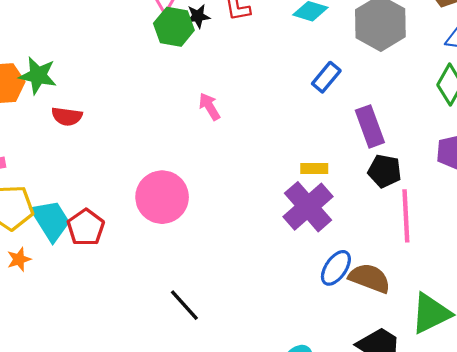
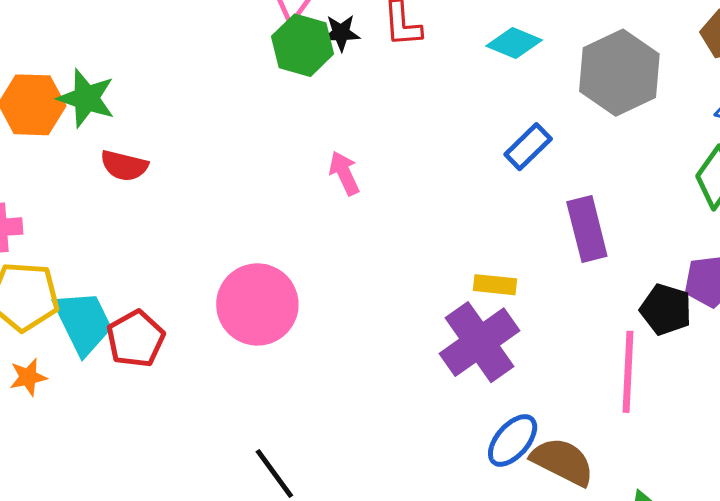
black pentagon: (385, 171) -> (666, 309), moved

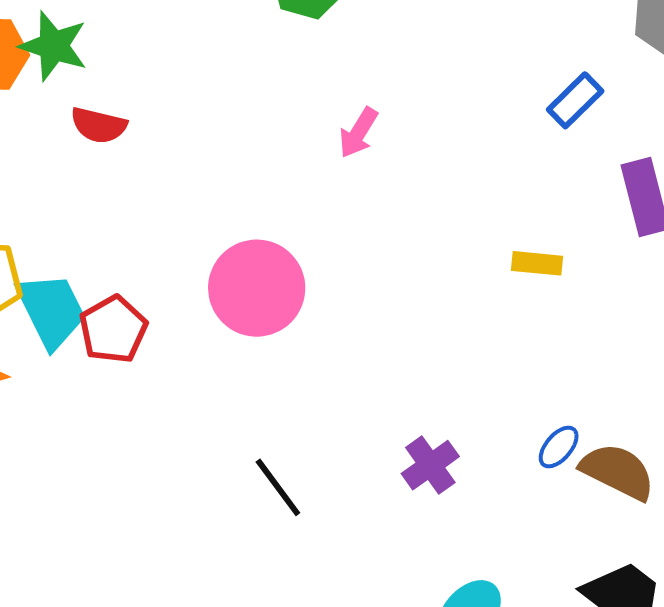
pink arrow: (344, 173) -> (358, 133), turned -123
purple cross: (480, 342) -> (430, 465), moved, size x0.6
blue ellipse: (513, 440) -> (559, 447), size x0.7

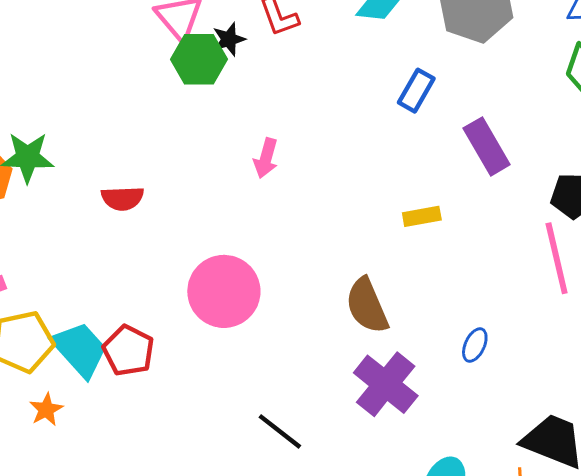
red semicircle: (99, 125) -> (122, 198), moved
purple cross: (430, 465) -> (386, 384), size x1.5
brown semicircle: (618, 472) -> (367, 306), moved, turned -124

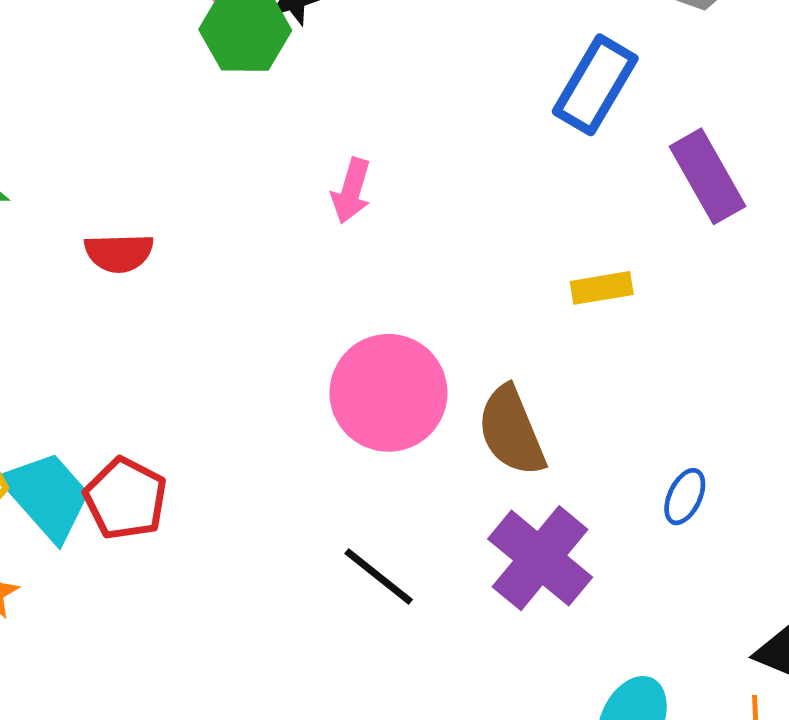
blue rectangle: (416, 91) -> (595, 85), size x1.4
pink circle: (224, 291) -> (388, 393), moved
black line: (280, 431) -> (379, 576), moved

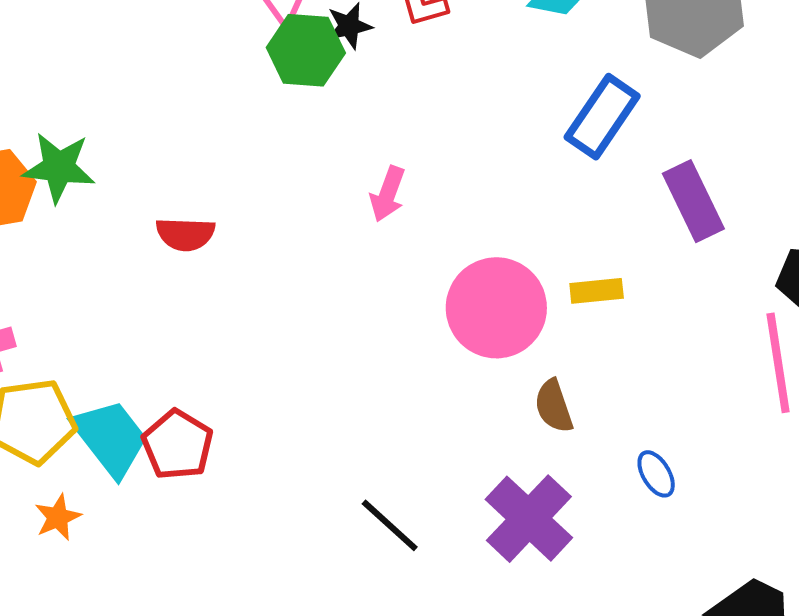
pink circle: (388, 393) -> (496, 308), moved
brown semicircle: (511, 431) -> (554, 406), moved, size x0.7
blue ellipse: (685, 497) -> (656, 474), turned -60

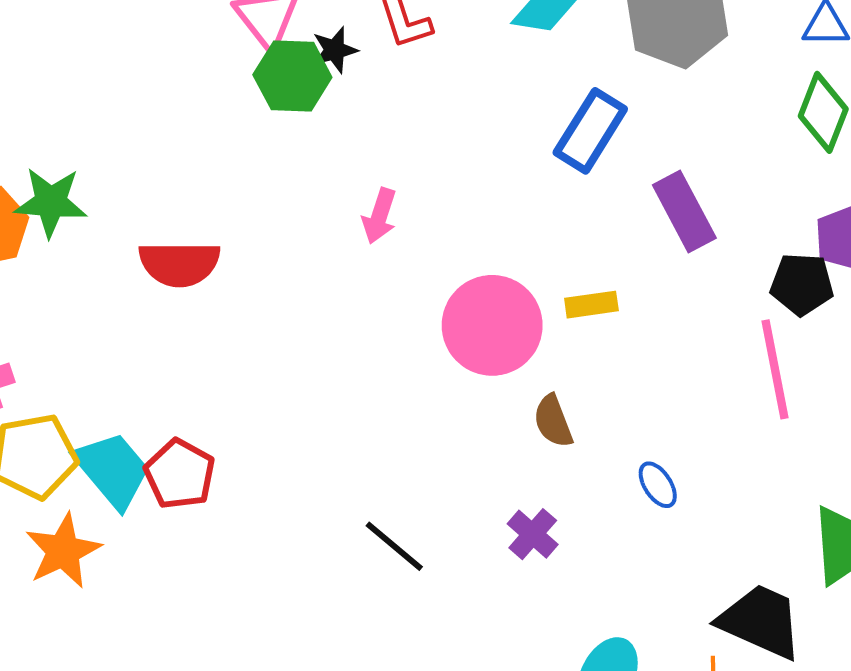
red semicircle: (185, 234) -> (179, 264), size x1.4
orange star: (58, 517) -> (63, 551), size x1.6
purple cross: (529, 519) -> (533, 534), size x0.6

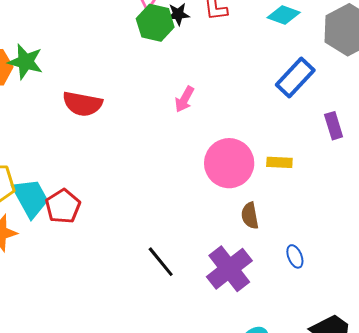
purple rectangle: (684, 212) -> (334, 126), size x0.7
purple cross: (533, 534) -> (229, 269), size x1.8

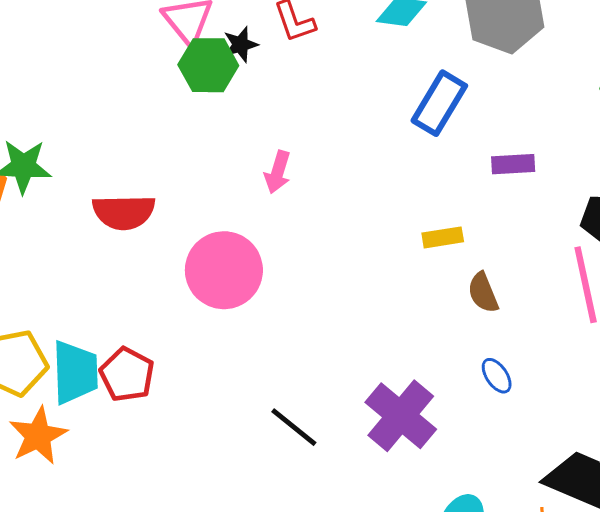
purple rectangle: (334, 126) -> (513, 164), turned -64
pink circle: (229, 163) -> (224, 270), moved
cyan trapezoid: (31, 198) -> (75, 372), turned 39
brown semicircle: (250, 216) -> (483, 293), moved

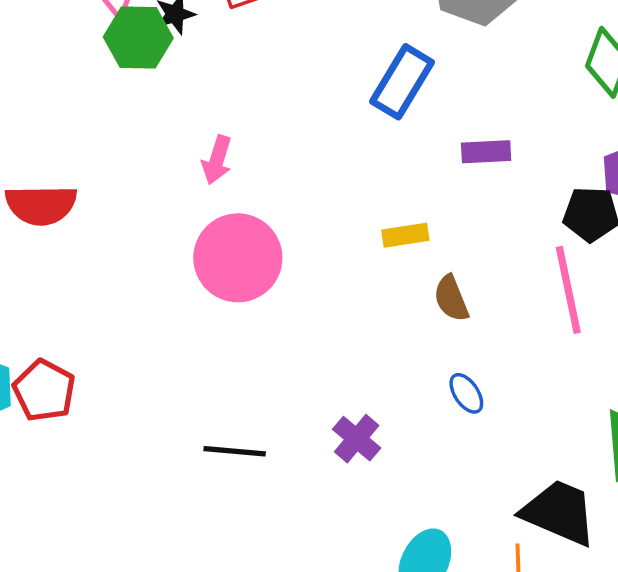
pink circle: (224, 270) -> (238, 258), moved
purple cross: (401, 416) -> (357, 439), size x0.6
black line: (294, 427) -> (235, 451), turned -34

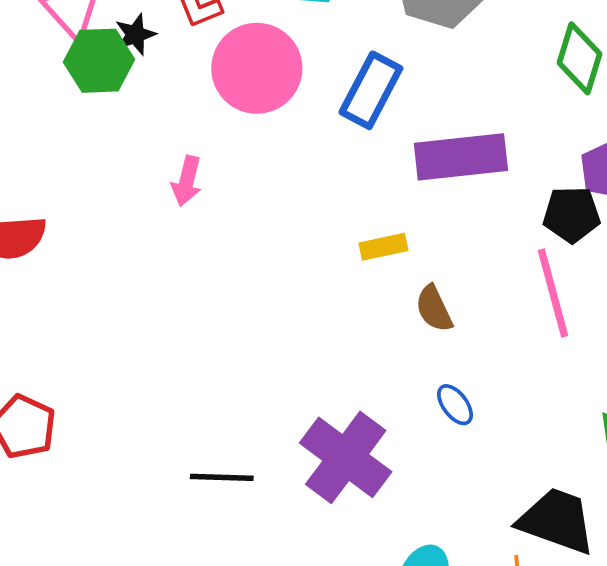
purple rectangle: (486, 152) -> (461, 157), size x1.8
pink circle: (238, 258) -> (257, 68), moved
purple cross: (357, 439) -> (346, 457), size x1.8

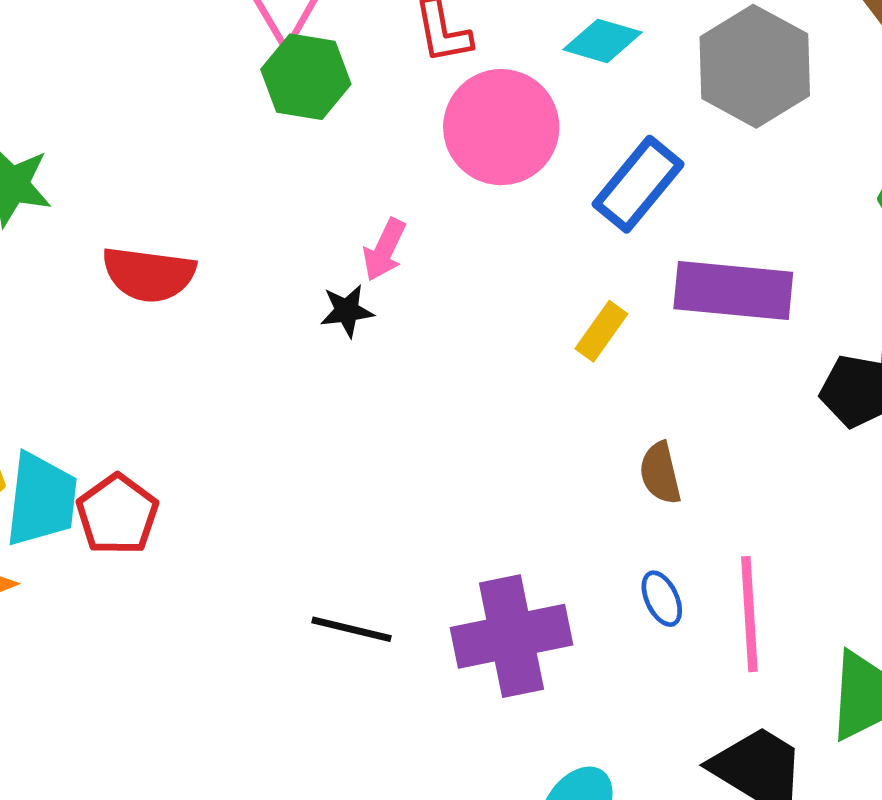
black star: (135, 35) -> (347, 311), moved
yellow rectangle: (383, 247) -> (601, 331), moved, turned -54
pink line: (553, 293) -> (749, 614), moved
purple cross: (346, 457) -> (511, 636), turned 30

